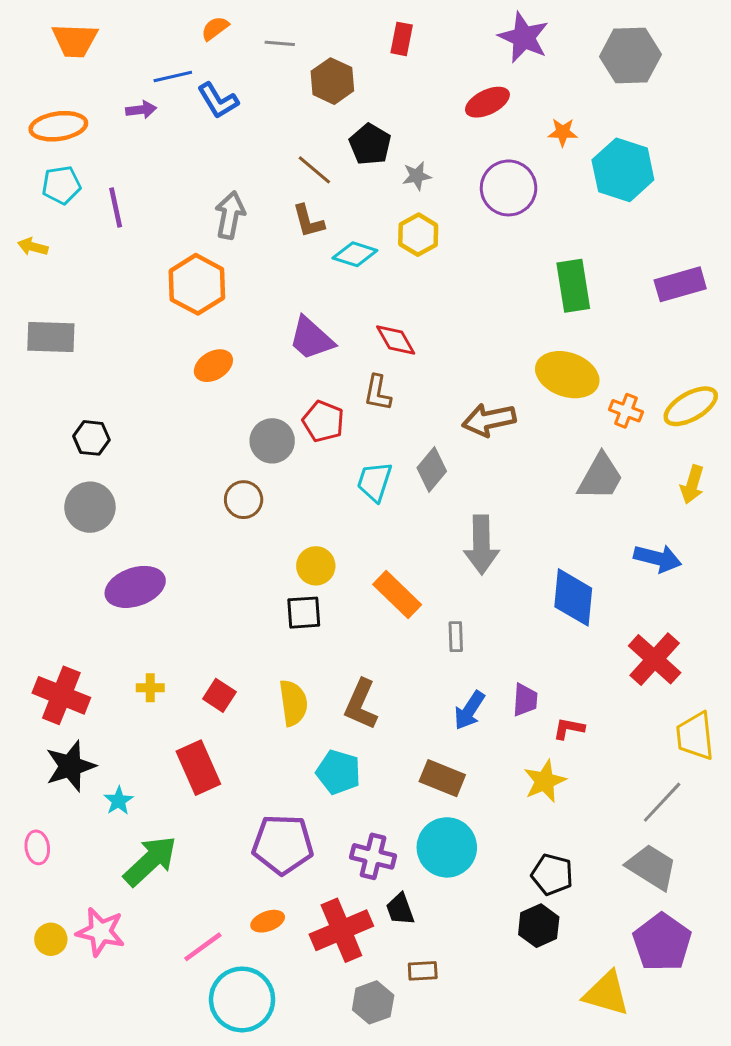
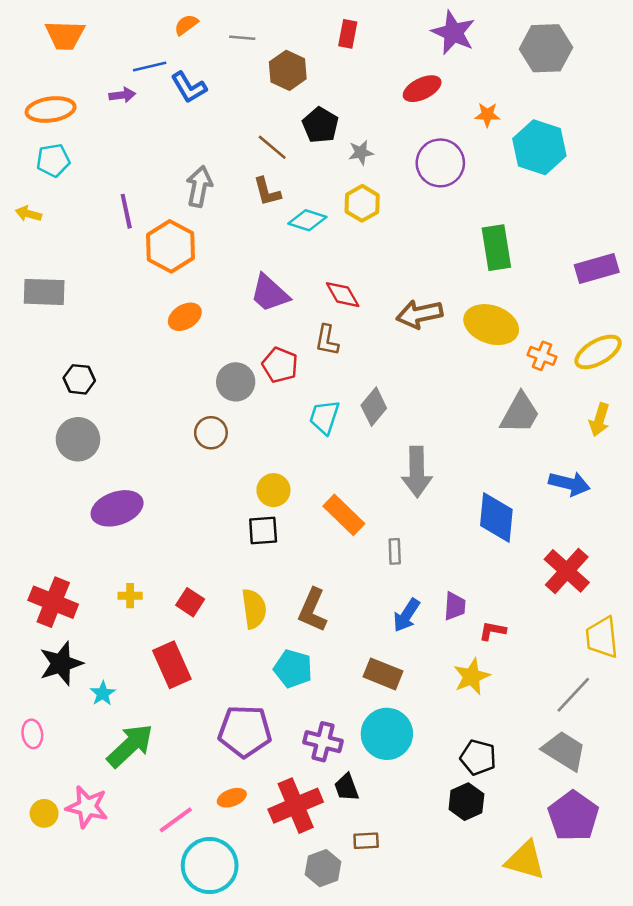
purple line: (116, 208) -> (126, 211), moved
purple rectangle: (680, 284) -> (597, 269), moved
brown arrow: (489, 420) -> (419, 314), moved

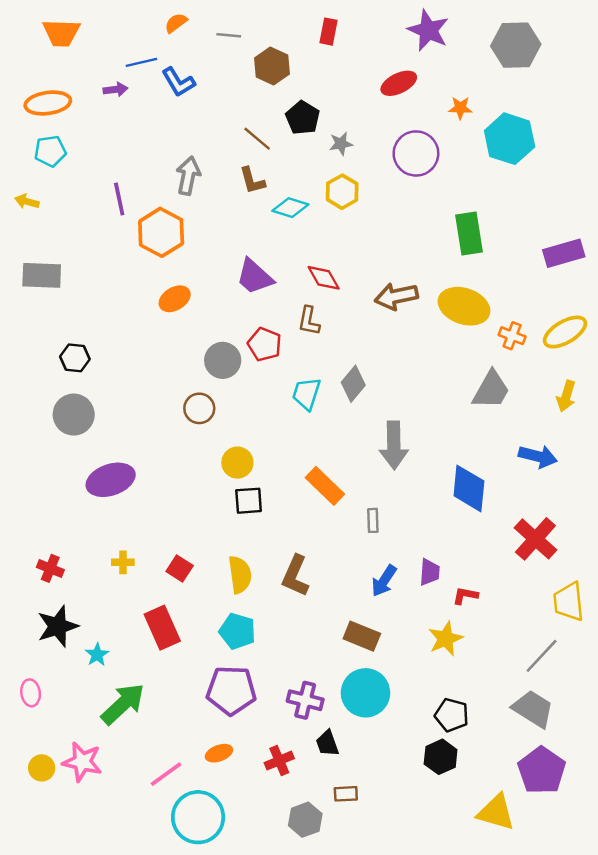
yellow circle: (273, 490) -> (237, 463), moved
red cross: (53, 602) -> (50, 568), size x0.6
cyan pentagon: (293, 669) -> (237, 631), moved
red cross: (296, 806) -> (279, 761), size x0.6

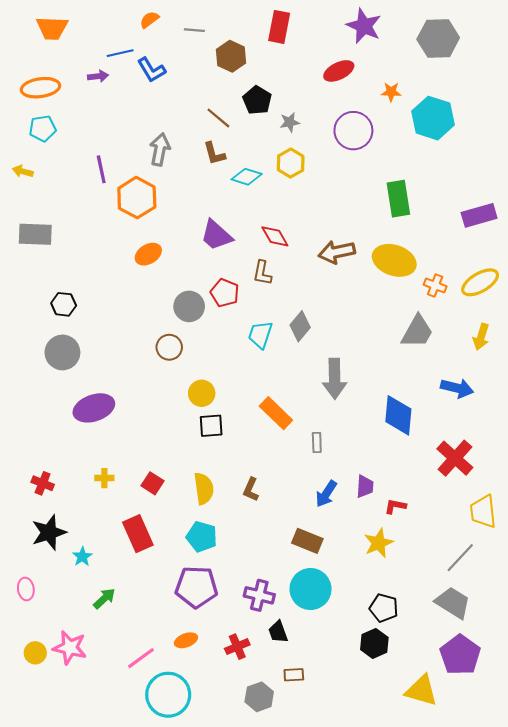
red rectangle: (329, 32) -> (279, 27), size x1.4
brown L-shape: (295, 576) -> (251, 490), size x0.7
green arrow: (123, 704) -> (104, 598), size x0.6

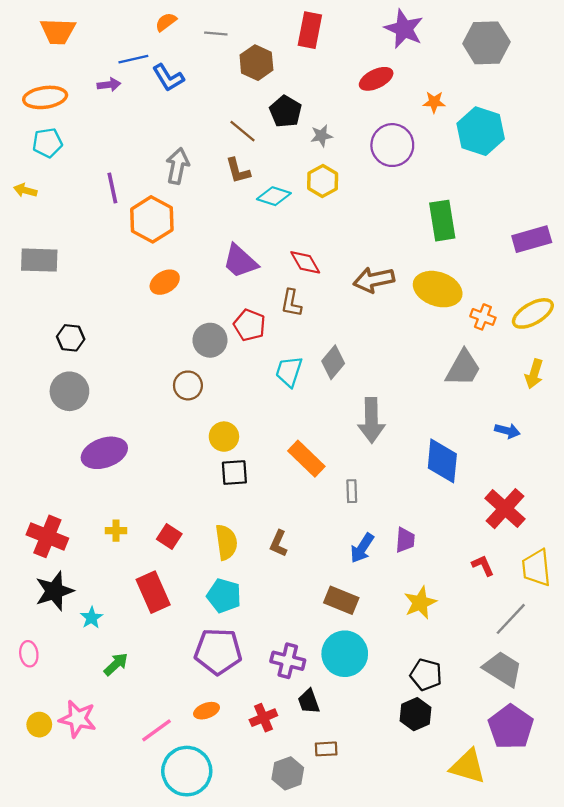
blue arrow: (457, 388) -> (507, 431), size x0.7
red cross: (43, 483) -> (47, 536), size x1.6
red L-shape: (395, 506) -> (483, 565), moved, turned 55

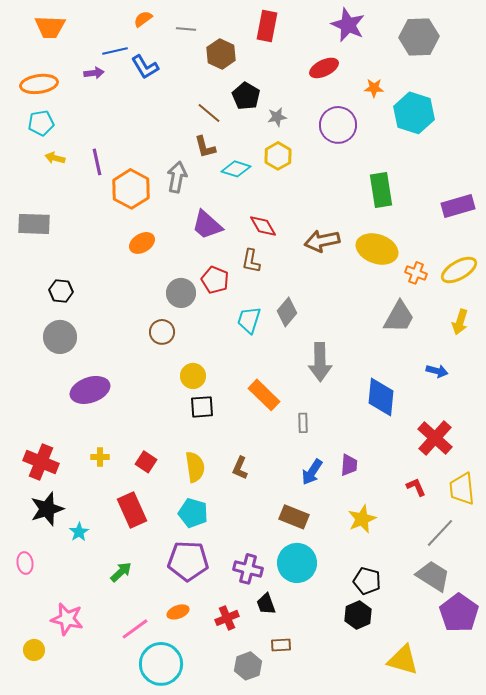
gray arrow: (177, 166) -> (177, 177), moved
yellow arrow: (25, 190) -> (55, 158), moved
green arrow: (116, 664) -> (121, 572), moved
yellow circle: (39, 725) -> (34, 650), moved
purple pentagon: (511, 727) -> (459, 613), moved

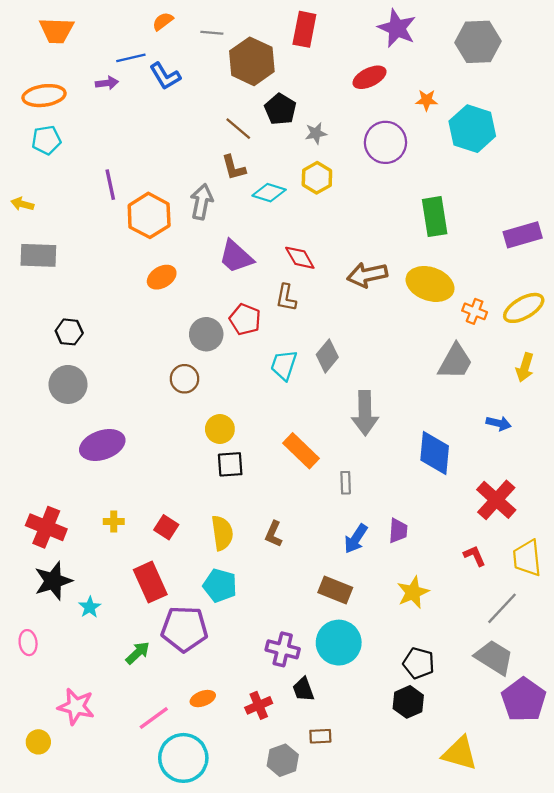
brown hexagon: (221, 54) -> (252, 61), size x1.4
yellow arrow: (55, 158) -> (22, 204), moved
purple pentagon: (188, 561) -> (184, 629), moved

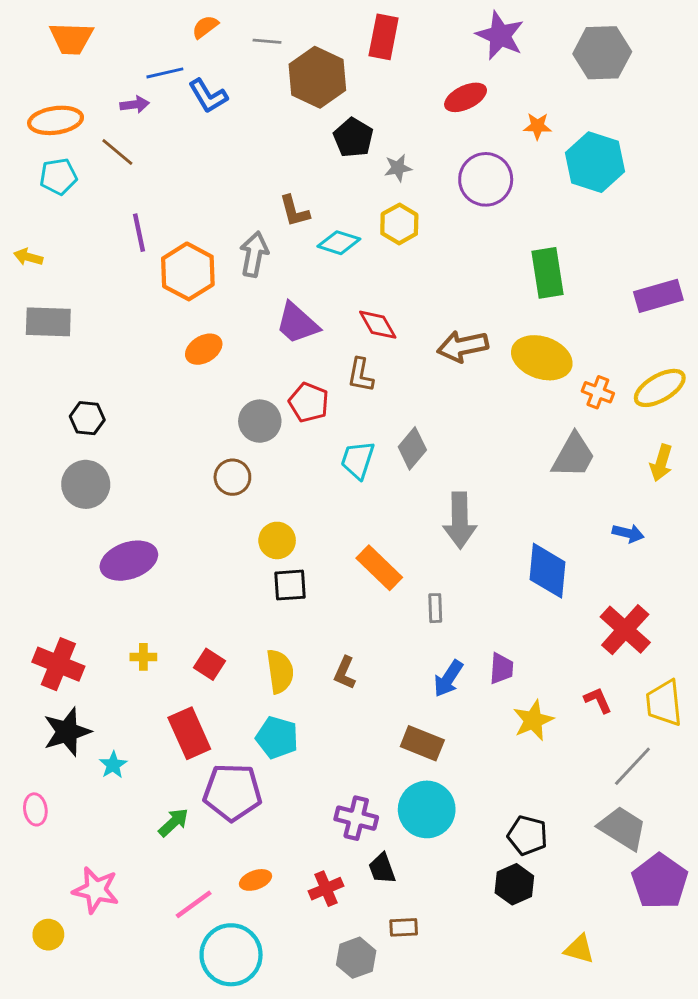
brown line: (238, 129) -> (117, 152), moved
yellow star: (413, 592) -> (533, 720), moved
yellow triangle: (460, 753) -> (579, 949), size x0.7

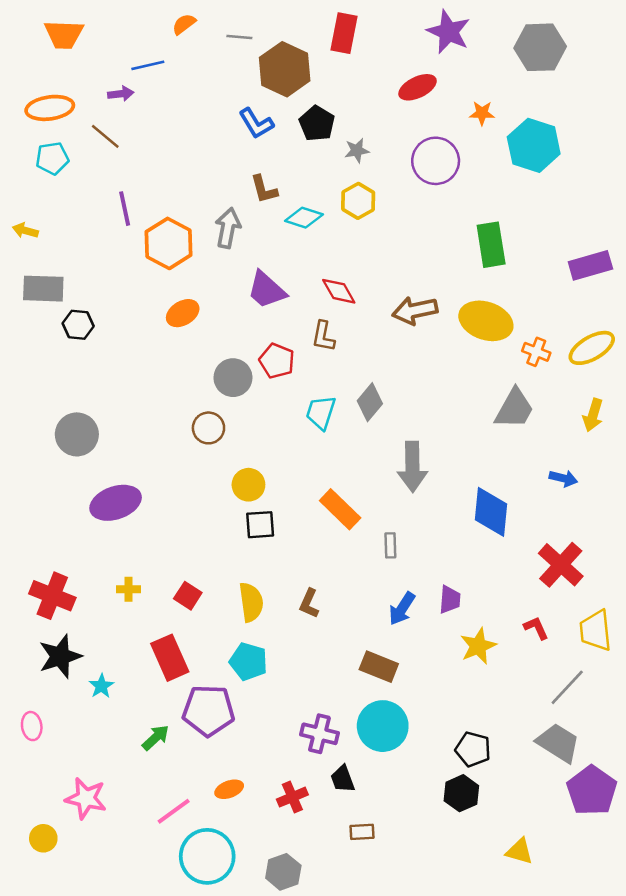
blue L-shape: (208, 96) -> (256, 123), moved
black hexagon: (87, 418) -> (78, 325), moved
gray hexagon: (356, 958) -> (283, 872), moved

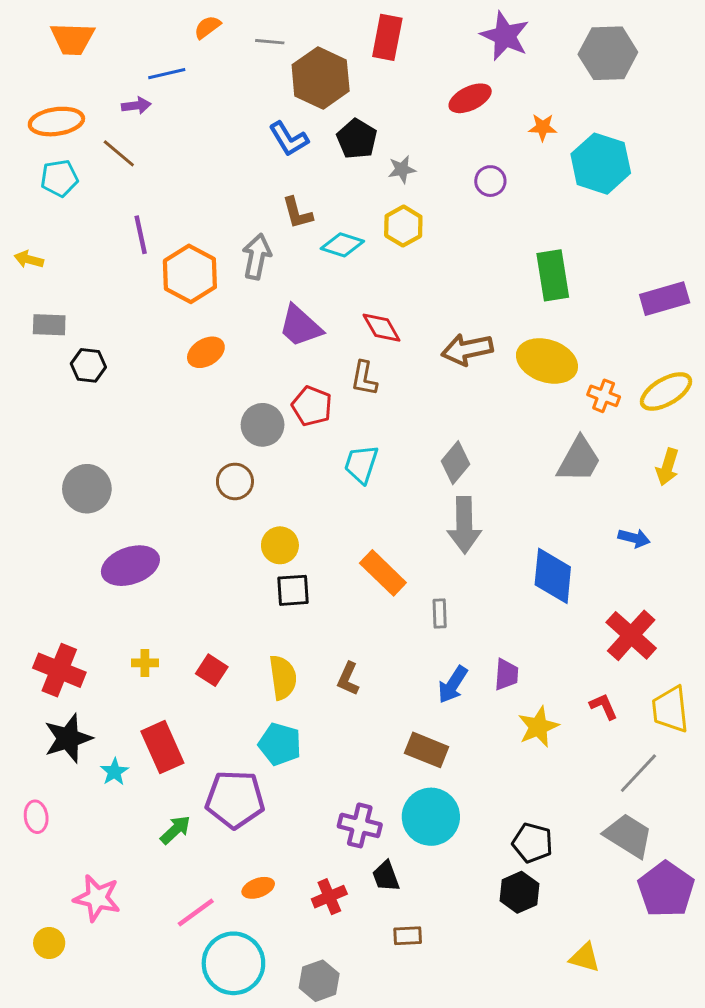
purple circle: (436, 161) -> (490, 181), size x0.6
gray rectangle: (43, 289) -> (49, 325), size x0.7
gray diamond: (370, 402) -> (456, 463), moved
red rectangle: (170, 658) -> (162, 747), moved

